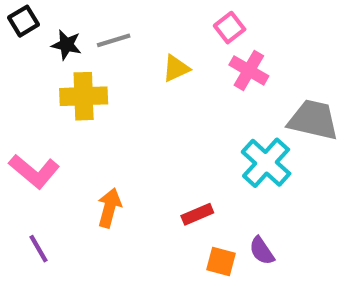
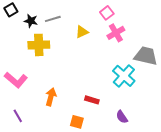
pink cross: (249, 70) -> (116, 33), turned 30
red rectangle: (197, 214) -> (92, 100), turned 40
orange square: (221, 261) -> (77, 122), moved

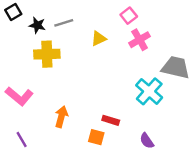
orange square: (77, 122) -> (96, 137), moved

